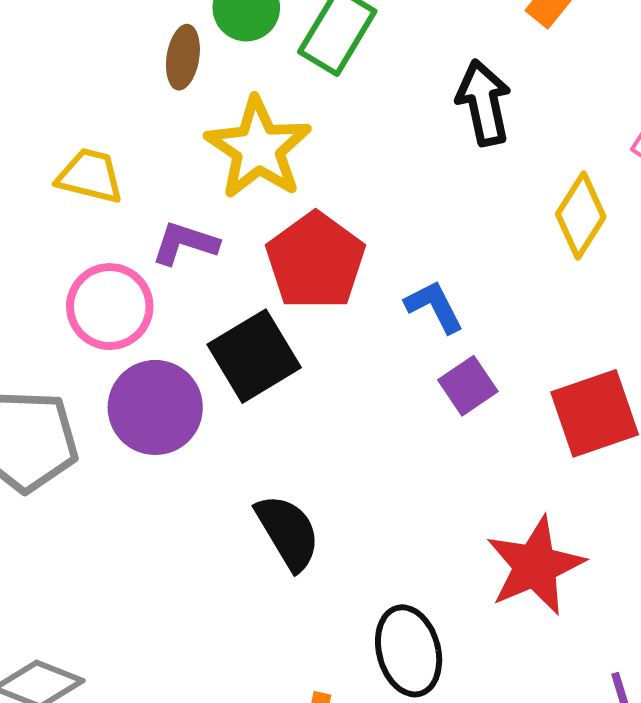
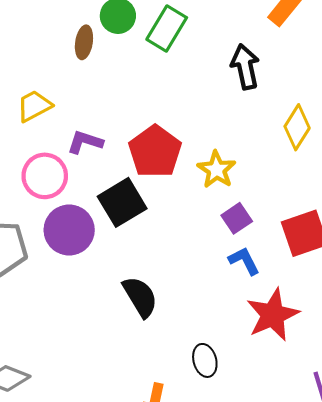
yellow star: (258, 148) -> (217, 170), moved, size x0.7
yellow trapezoid: (90, 176) -> (34, 106), turned -42
blue L-shape: (434, 307) -> (244, 261), moved
black ellipse: (409, 651) -> (205, 360), size x0.7

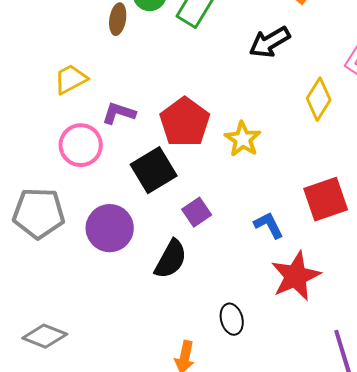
black arrow: (245, 67) -> (270, 42), turned -108
purple square: (237, 218) -> (197, 212), moved
purple circle: (69, 230) -> (110, 228), moved
black semicircle: (140, 297) -> (171, 259), turned 60

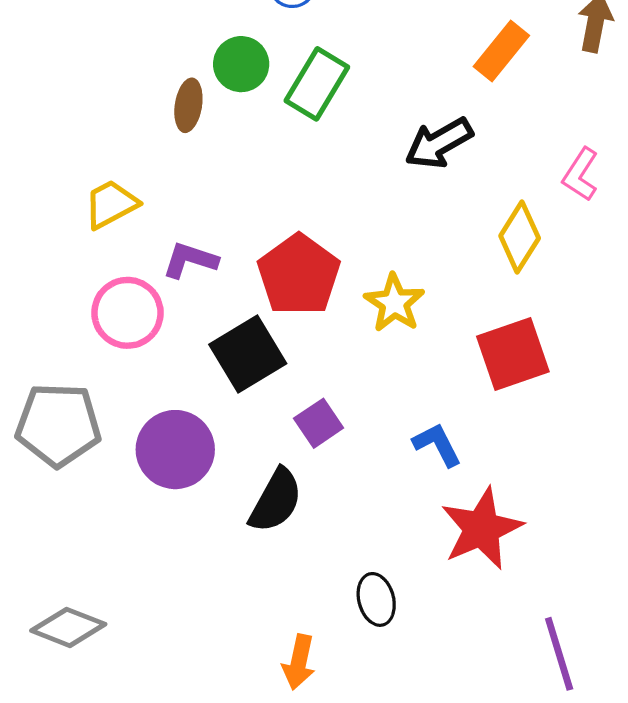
red square: (326, 199) -> (513, 354), moved

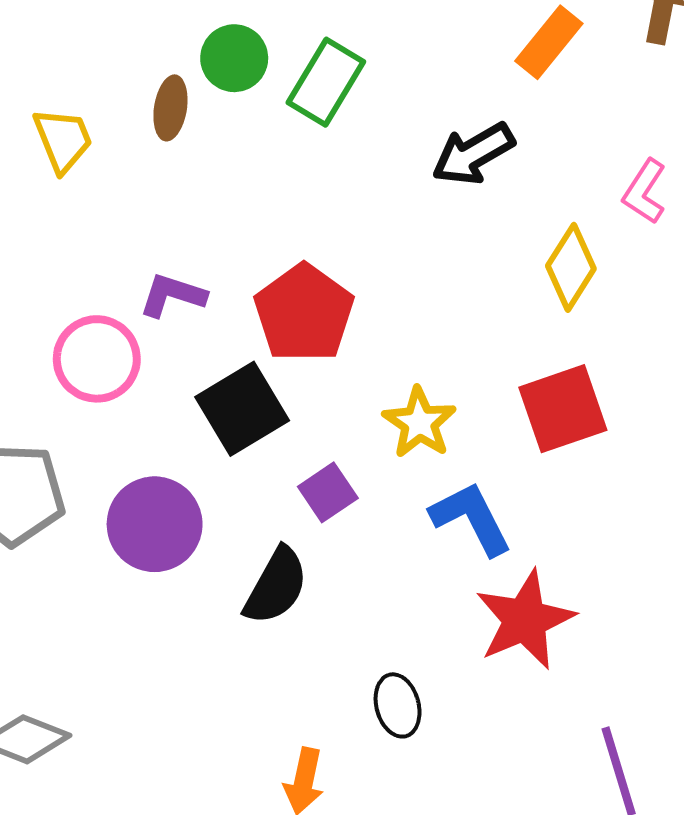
yellow trapezoid: (111, 204) -> (63, 140), moved, turned 96
yellow star: (394, 303) -> (419, 423), moved
blue L-shape: (437, 445) -> (471, 518), size x1.4

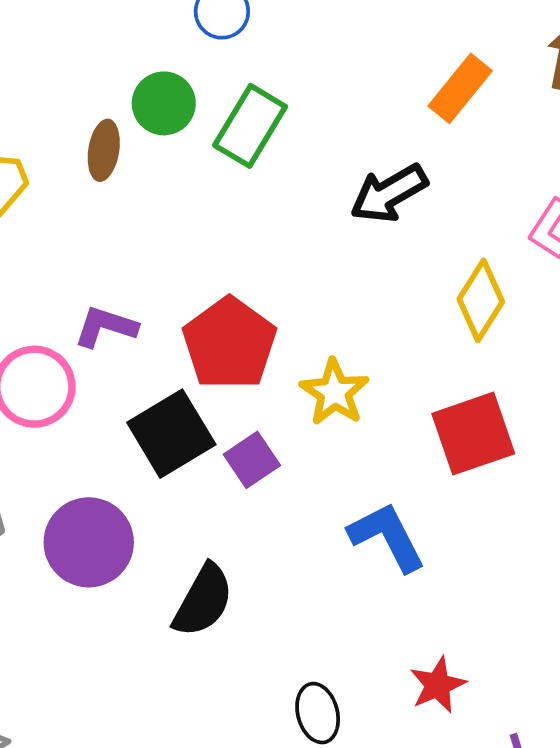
yellow star: (419, 423) -> (334, 392), moved
purple square: (328, 492) -> (252, 460), moved
red star: (525, 620) -> (438, 685), moved, size x0.6

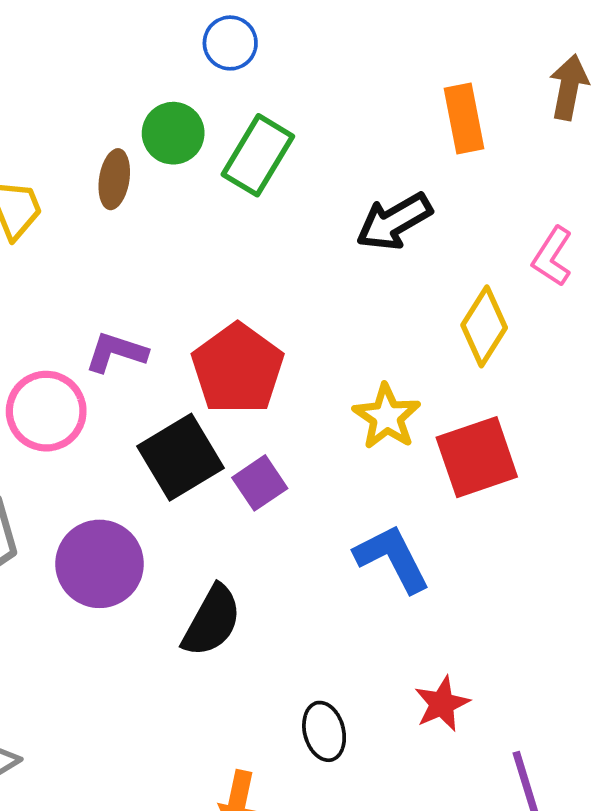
orange rectangle: (460, 88) -> (464, 118), turned -50
yellow star: (334, 392) -> (387, 417), moved

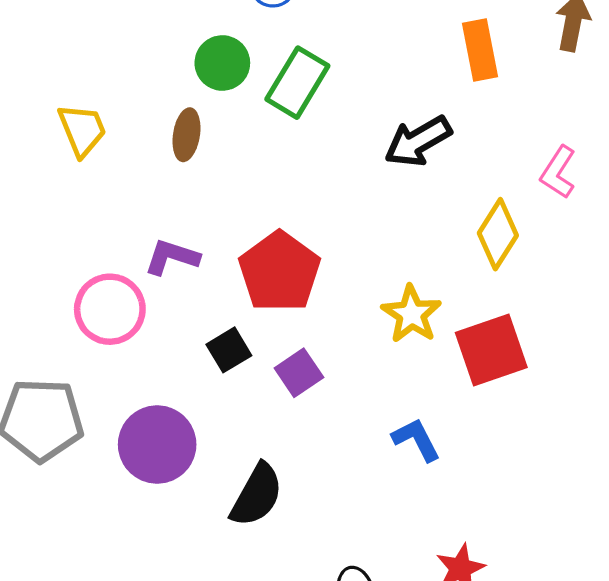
brown ellipse: (114, 179) -> (186, 135), moved
black square: (181, 457) -> (229, 350), size x0.6
blue L-shape: (392, 558) -> (416, 440), size x0.7

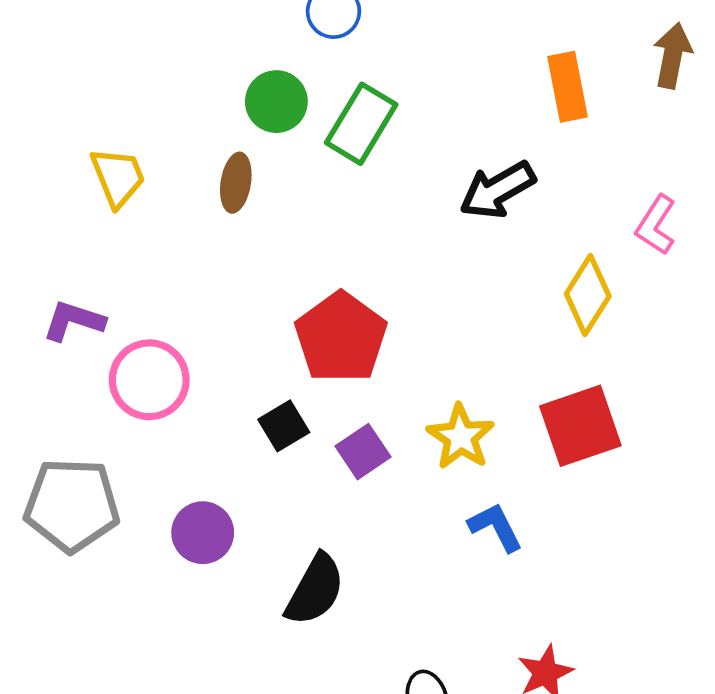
purple L-shape: (172, 257) -> (74, 321), moved
yellow star: (411, 314) -> (461, 437), moved
purple circle: (157, 445) -> (203, 533), size x0.7

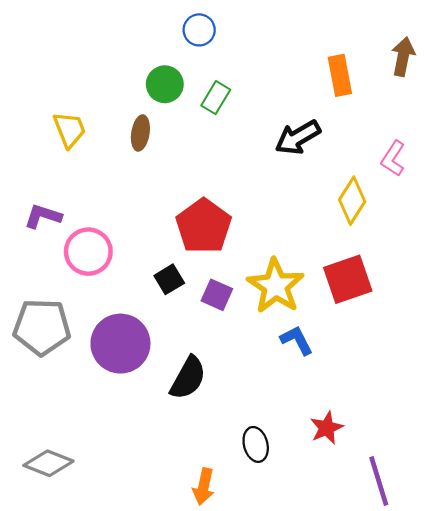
green rectangle: (361, 124) -> (216, 98), size x0.7
yellow star: (461, 437) -> (276, 286), size x1.4
purple square: (363, 452) -> (217, 295), turned -32
purple circle: (203, 533) -> (120, 344), size x1.6

